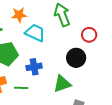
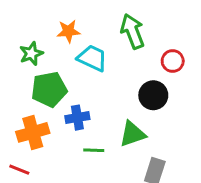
blue cross: (34, 67) -> (77, 118), moved
green line: (21, 88) -> (94, 150), moved

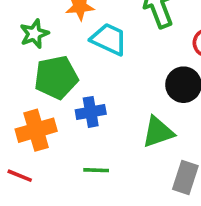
green line: (94, 150) -> (96, 170), moved

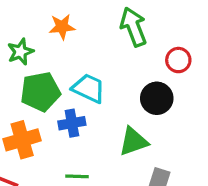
cyan trapezoid: (109, 39) -> (89, 88), moved

